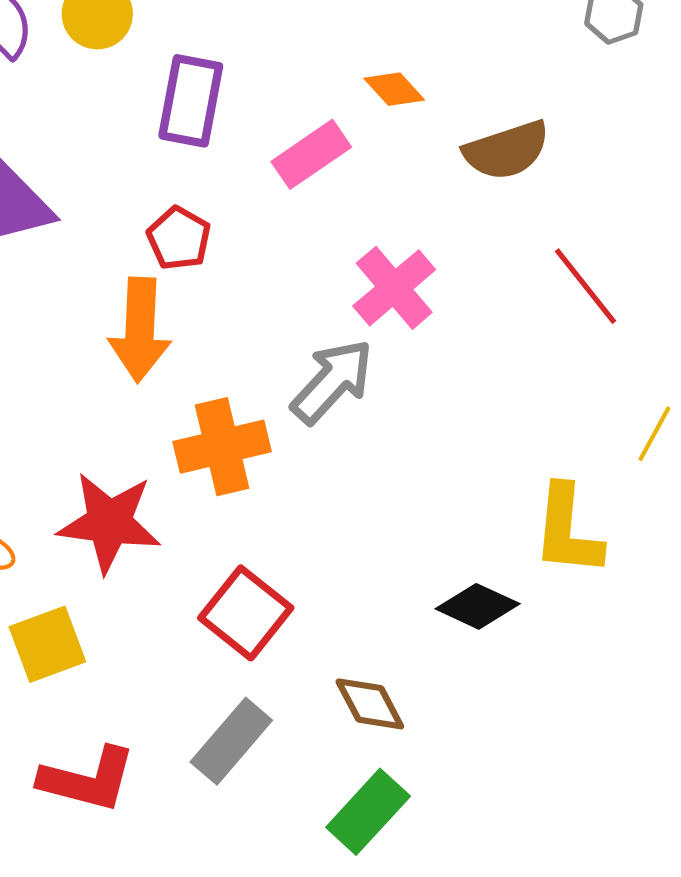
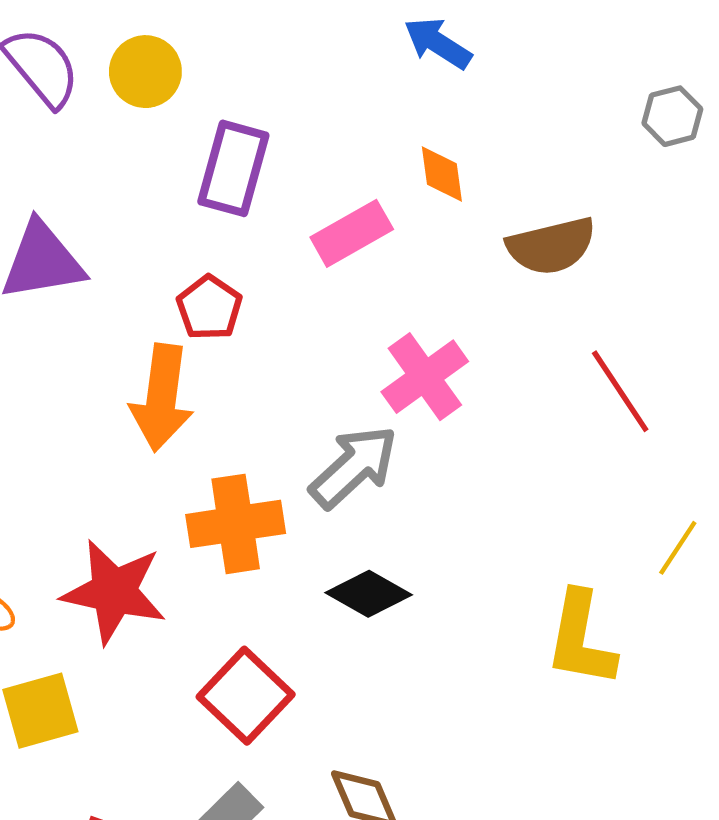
orange diamond: (394, 89) -> (442, 174), turned 30
black diamond: (478, 606) -> (369, 594), moved

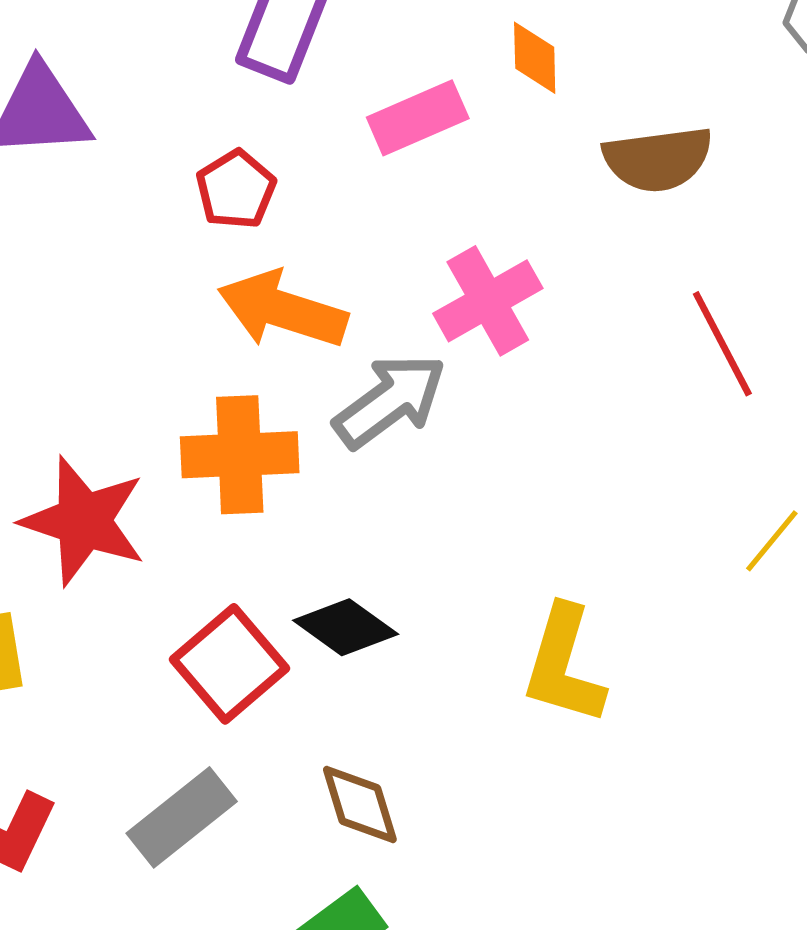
orange arrow: (162, 398) -> (282, 310), moved, turned 94
black diamond: (369, 594) -> (346, 627), moved
yellow L-shape: (581, 639) -> (564, 665), moved

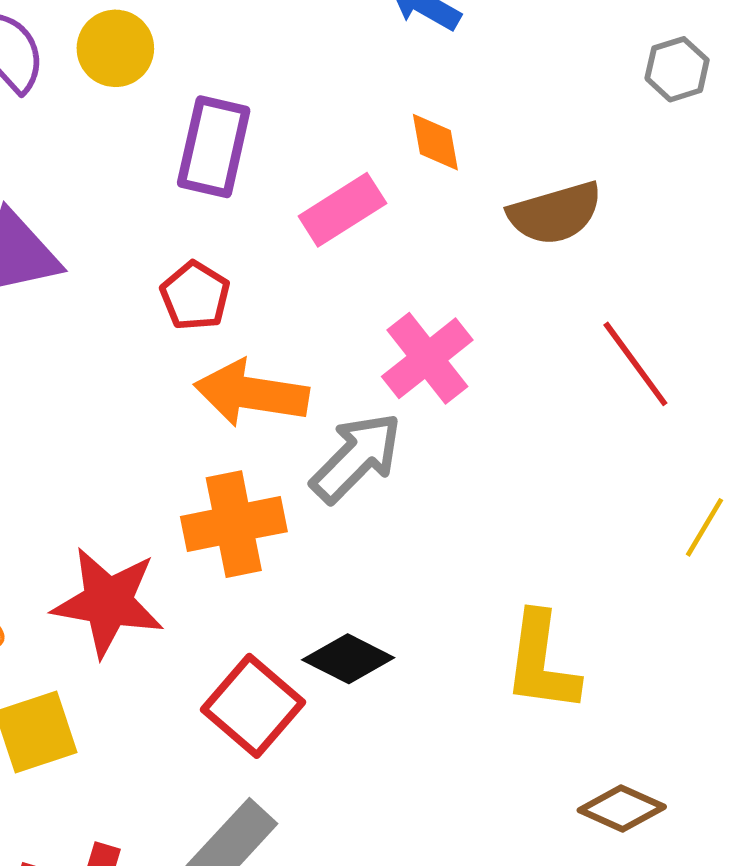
brown diamond: (360, 804) -> (622, 809), moved, turned -40

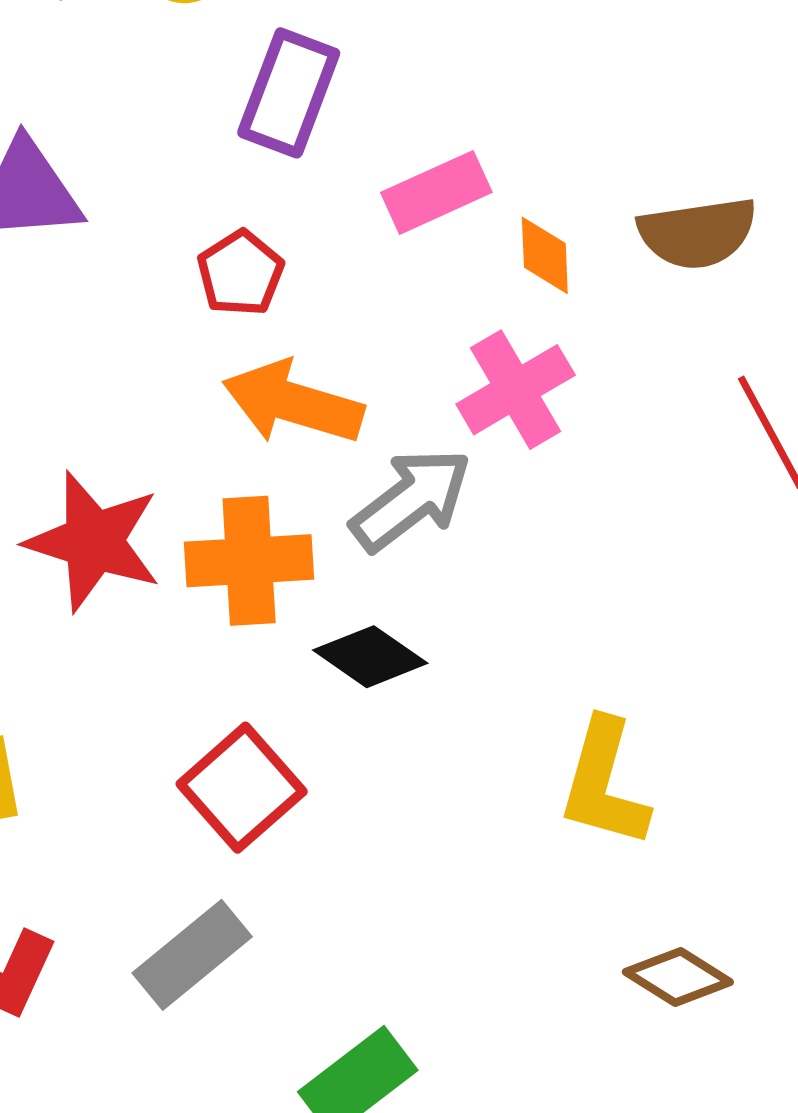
orange diamond: (435, 142) -> (545, 255), moved
red star: (108, 602) -> (94, 541), moved
black diamond: (348, 659) -> (370, 657), moved

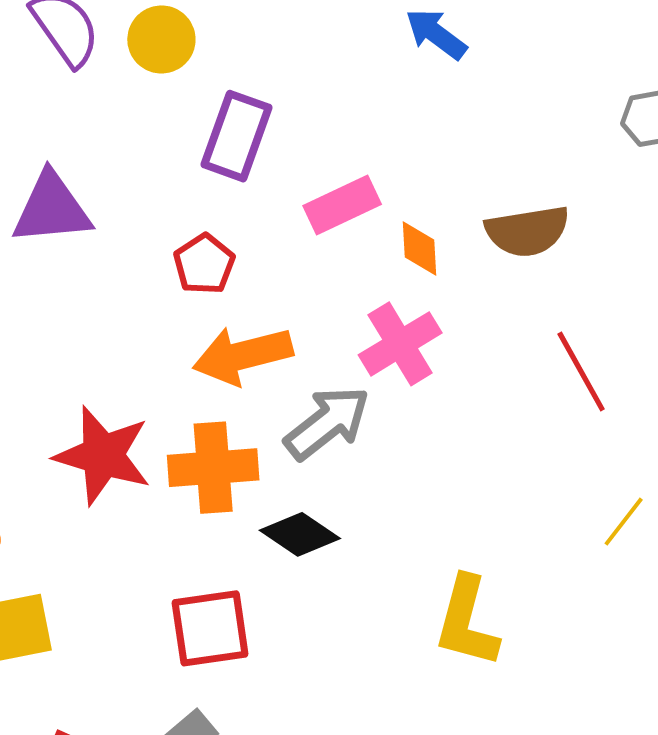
orange arrow: (293, 403) -> (243, 355), turned -30
red square: (242, 788) -> (210, 628), turned 34

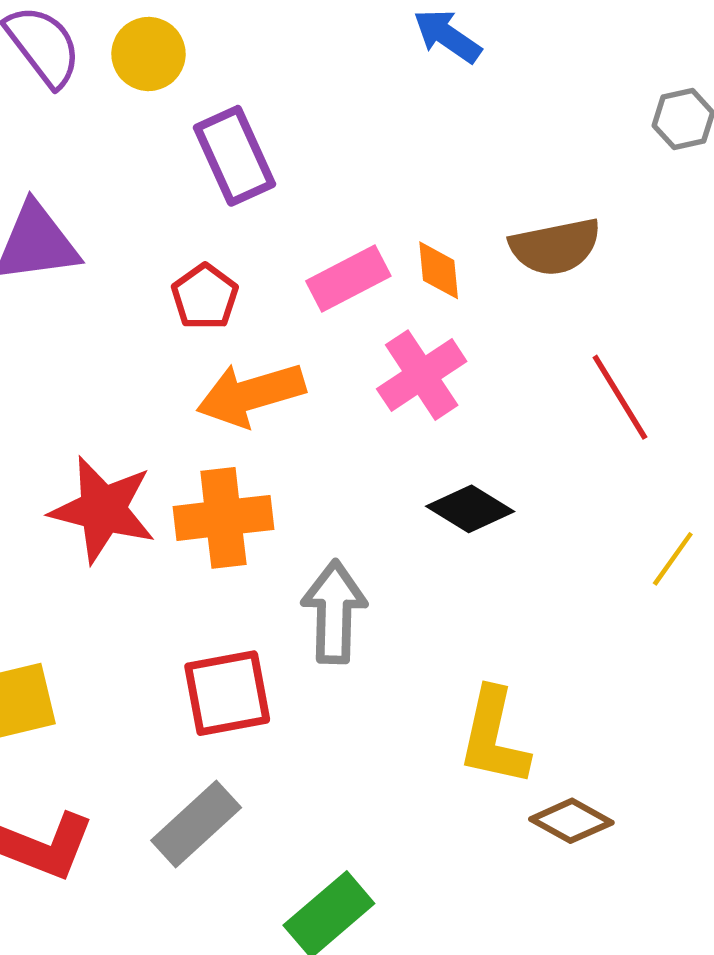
purple rectangle: (237, 136) -> (234, 156), turned -42
pink rectangle: (342, 205) -> (348, 279), moved
gray arrow: (327, 423) -> (334, 612), moved, turned -48
black diamond: (300, 534) -> (470, 509), moved
yellow L-shape: (467, 622) -> (494, 737), moved

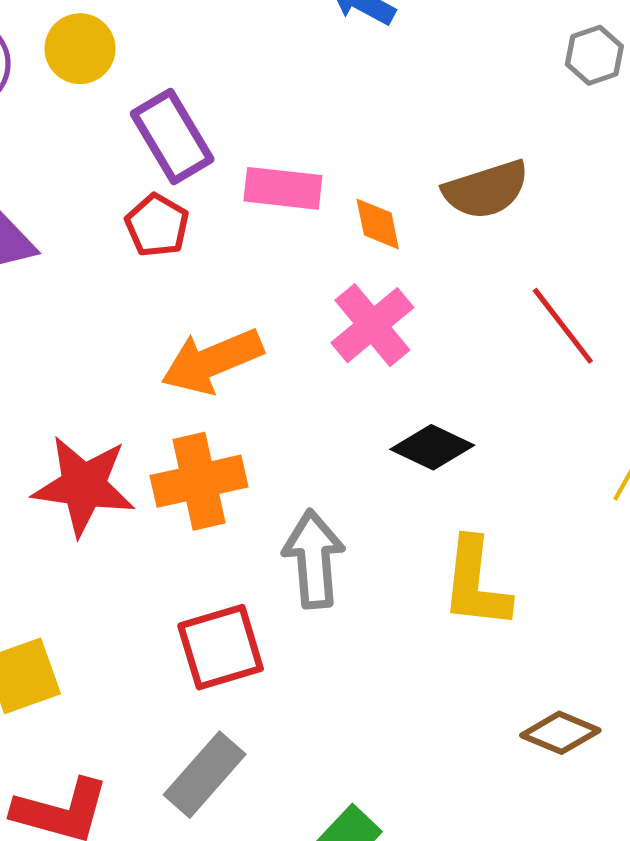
pink rectangle: (348, 279) -> (283, 188), moved, turned 40
red pentagon: (205, 297) -> (157, 225), moved
yellow L-shape: (494, 737) -> (476, 583), moved

